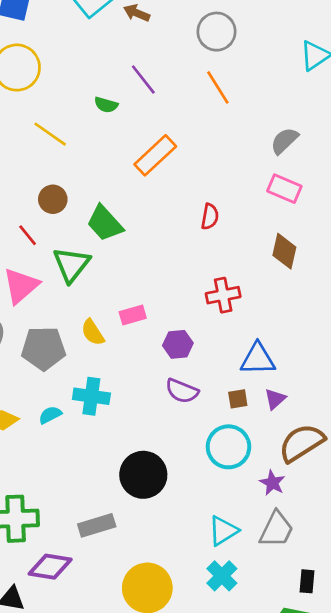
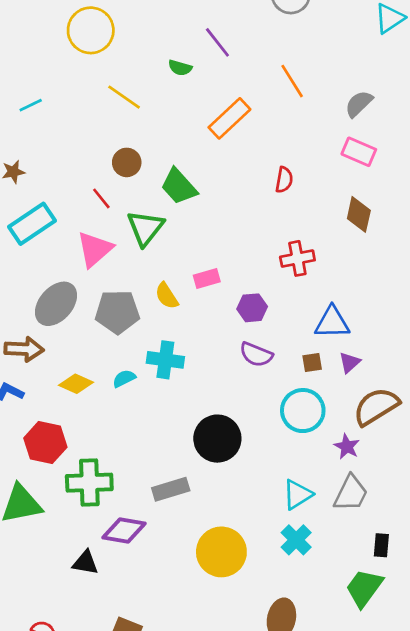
orange line: (218, 87) -> (292, 81), moved

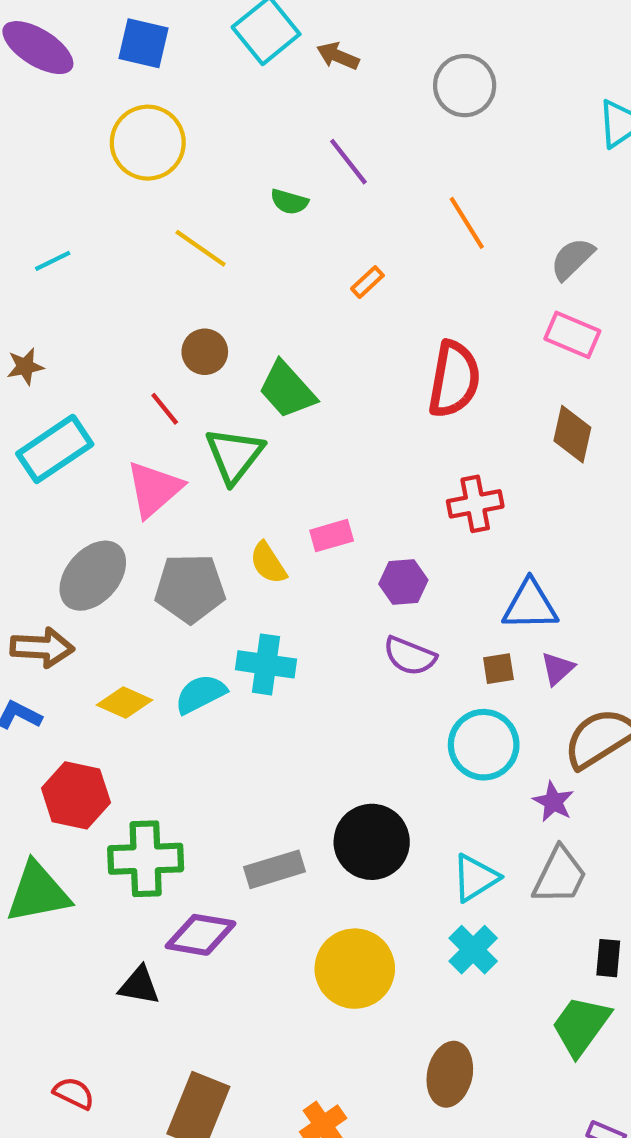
orange rectangle: (229, 118) -> (367, 282), size x0.5
red semicircle: (284, 180) -> (454, 379), size x1.8
cyan semicircle: (124, 379) -> (201, 694), size x1.4
black circle: (217, 439) -> (372, 842), moved

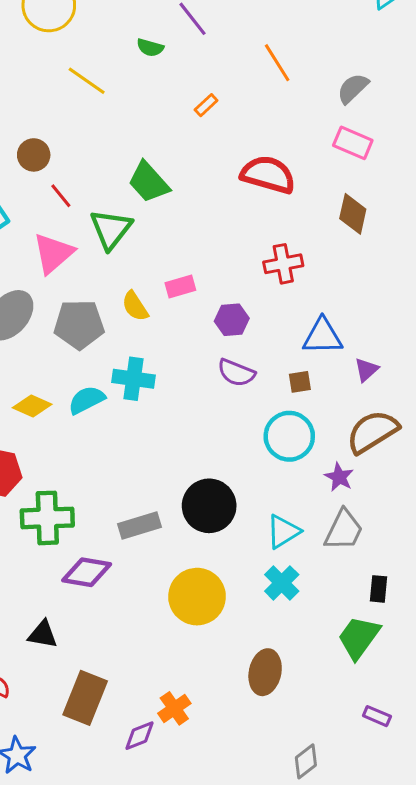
brown circle: (205, 352) -> (34, 155), moved
red semicircle: (454, 379) -> (268, 175), turned -84
purple triangle: (558, 669) -> (366, 370), moved
black triangle: (139, 986) -> (43, 634), moved

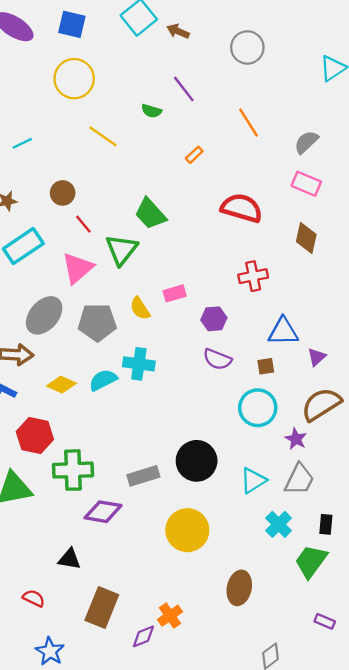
cyan cross: (282, 583) -> (279, 524), moved

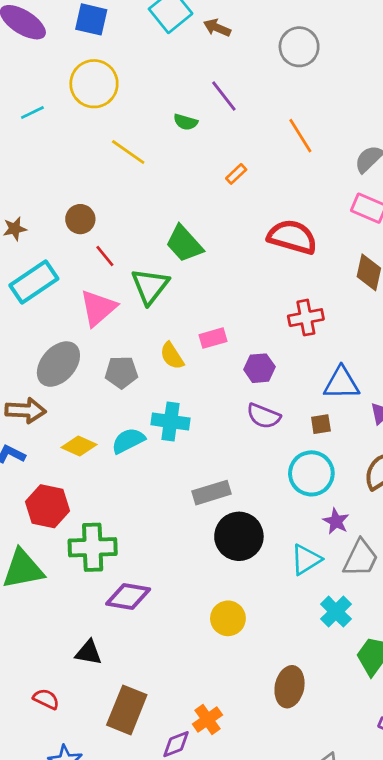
cyan line: (22, 143) -> (32, 112), moved
gray pentagon: (97, 322) -> (121, 372), size x0.7
purple star: (296, 439) -> (336, 521), moved
gray rectangle: (143, 476) -> (212, 493), moved
yellow circle: (187, 530) -> (228, 618), size x0.7

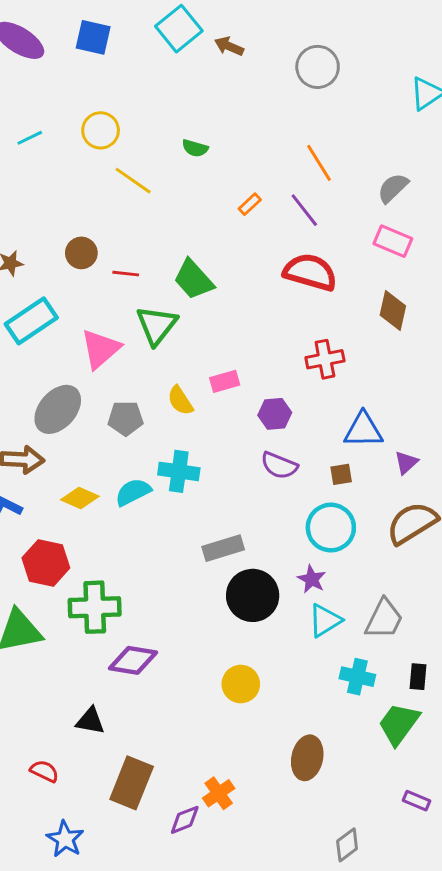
yellow circle: (94, 84) -> (101, 130), moved, size x0.7
purple line: (224, 96) -> (304, 210), moved
red line: (105, 256) -> (126, 274), moved, turned -45
purple star: (336, 521) -> (312, 579), moved
cyan cross: (336, 612) -> (357, 677), turned -32

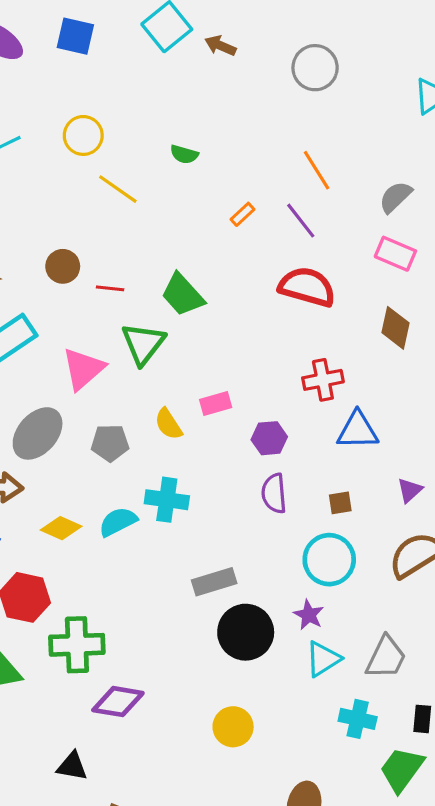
blue triangle: (363, 430) -> (358, 430), moved
purple semicircle: (279, 466) -> (274, 493), turned 63

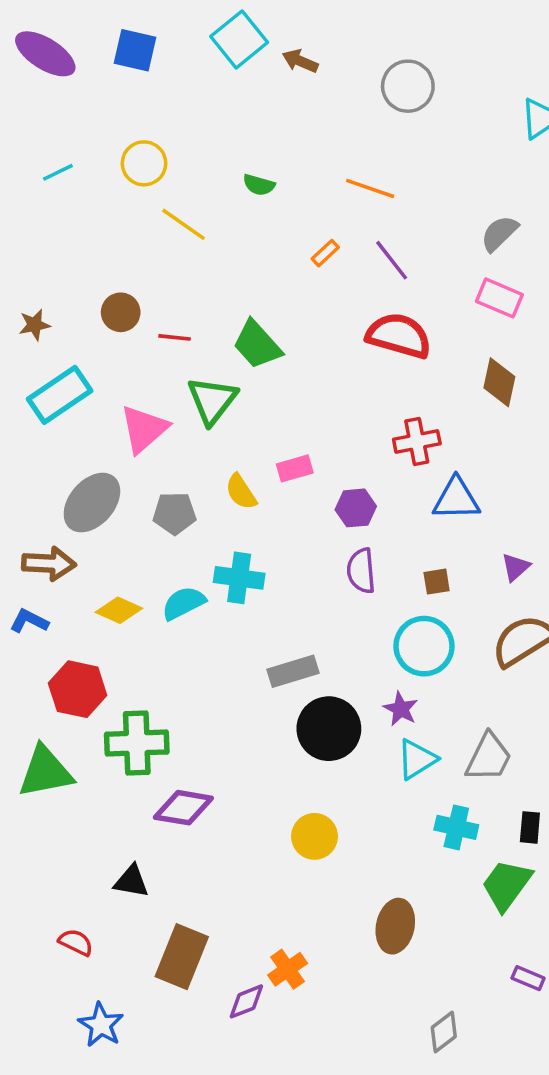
orange line: (317, 170) -> (370, 188), moved, turned -39

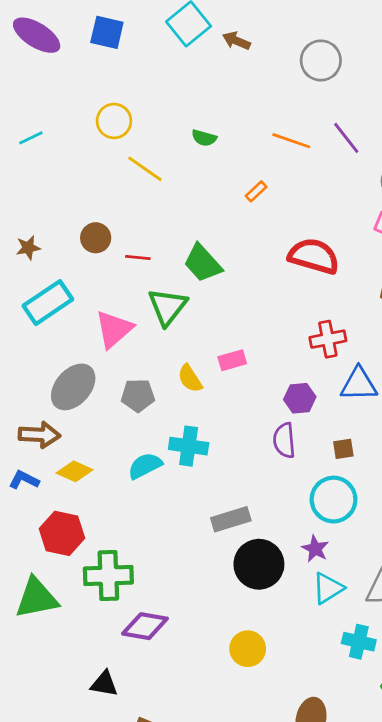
cyan line: (58, 172) -> (31, 138), moved
purple line: (392, 260) -> (346, 138), moved
purple hexagon: (356, 508) -> (300, 398), moved
yellow diamond: (119, 610) -> (75, 471), moved

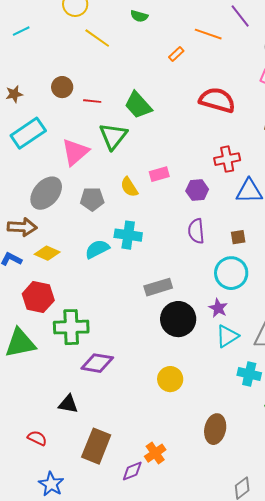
cyan line: (31, 138) -> (21, 31), moved
orange line: (291, 141) -> (208, 34), moved
purple hexagon: (300, 398) -> (197, 190), moved

